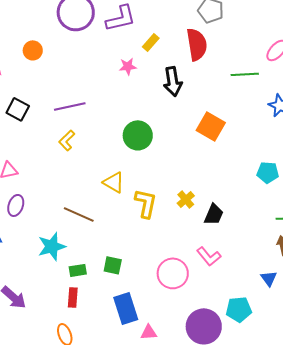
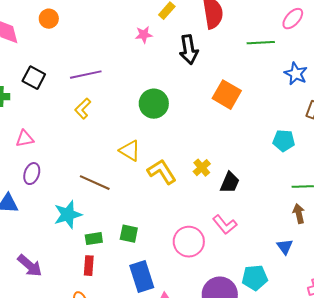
yellow L-shape: (146, 203) -> (162, 172), turned -44

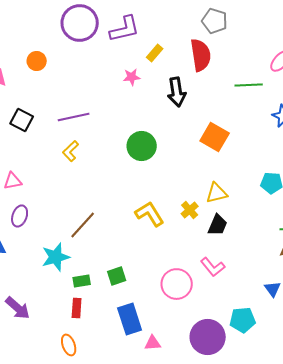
yellow triangle: (130, 151) -> (217, 193), moved, turned -45
brown line: (95, 183) -> (83, 225), turned -72
green square: (129, 234) -> (117, 276), turned -30

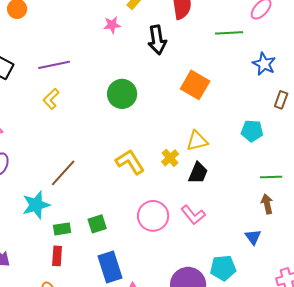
pink circle: (177, 284) -> (153, 216), moved

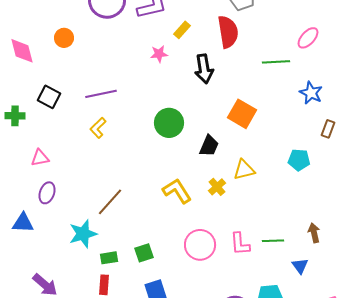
black trapezoid: (198, 173) -> (209, 146), moved
green line: (271, 177) -> (273, 241), moved
pink L-shape: (193, 215) -> (240, 244), turned 35

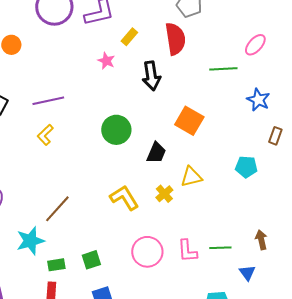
pink star: (159, 54) -> (106, 61), turned 30

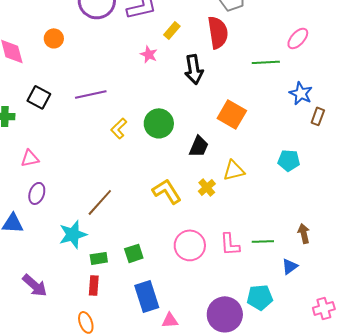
yellow L-shape: (45, 135) -> (119, 128), moved
brown rectangle: (275, 136) -> (318, 116), moved
blue triangle: (247, 273) -> (290, 266), turned 30

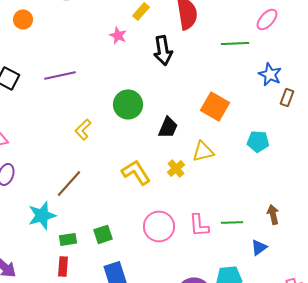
orange square: (232, 114) -> (215, 106), moved
yellow L-shape: (119, 128) -> (83, 129), moved

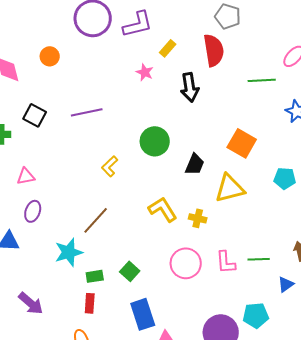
yellow triangle: (203, 151) -> (230, 188), size x1.4
yellow cross: (176, 168) -> (198, 218), moved, turned -36
green square: (103, 234) -> (130, 271), turned -30

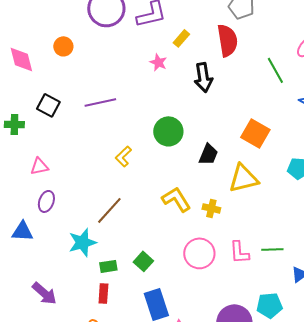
green line: (262, 80) -> (275, 70), turned 64

